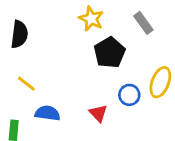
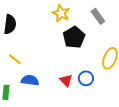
blue circle: (129, 95) -> (86, 78), moved

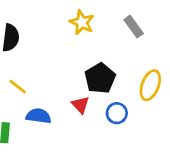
black pentagon: (74, 37) -> (100, 78), moved
red triangle: (66, 80) -> (80, 105), moved

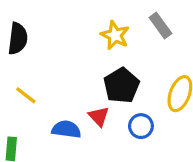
yellow star: (82, 22) -> (115, 35), moved
blue semicircle: (39, 116) -> (66, 129), moved

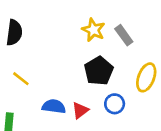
gray rectangle: (160, 26) -> (124, 35), moved
red triangle: (99, 116) -> (80, 110), moved, turned 36

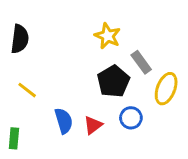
gray rectangle: (124, 35) -> (141, 62), moved
blue semicircle: (54, 106) -> (64, 121), turned 65

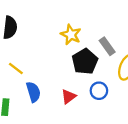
yellow star: (108, 36) -> (71, 35), moved
blue semicircle: (64, 121) -> (33, 92), moved

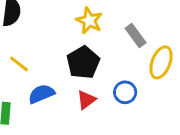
black pentagon: (85, 61) -> (83, 62), moved
blue semicircle: (33, 92) -> (41, 94), turned -96

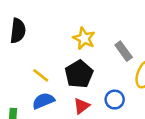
yellow line: (19, 64) -> (41, 75), moved

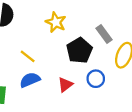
yellow star: (84, 38) -> (56, 22), moved
black pentagon: (79, 74) -> (79, 50), moved

